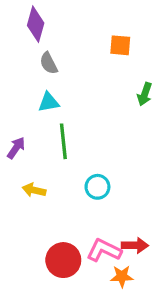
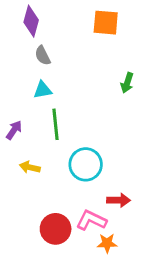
orange square: (120, 45) -> (106, 23), moved, size x1.4
cyan circle: (97, 187) -> (86, 164), size x1.5
red arrow: (135, 245) -> (119, 200), moved

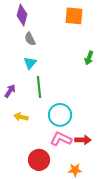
cyan triangle: (43, 90) -> (30, 63), turned -40
pink L-shape: (91, 220) -> (61, 139), moved

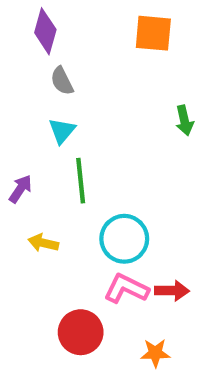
green arrow: (89, 58) -> (184, 120), turned -32

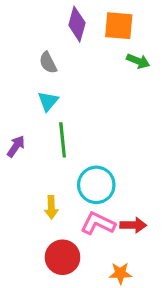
purple diamond: (45, 31) -> (77, 24), moved
green arrow: (184, 120) -> (138, 61), moved, turned -55
yellow arrow: (43, 243) -> (51, 207), moved, turned -105

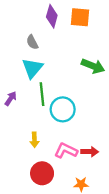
green arrow: (138, 61) -> (93, 66), moved, size x1.5
cyan triangle: (48, 101) -> (32, 68), size x1.5
cyan circle: (96, 185) -> (63, 109), moved

